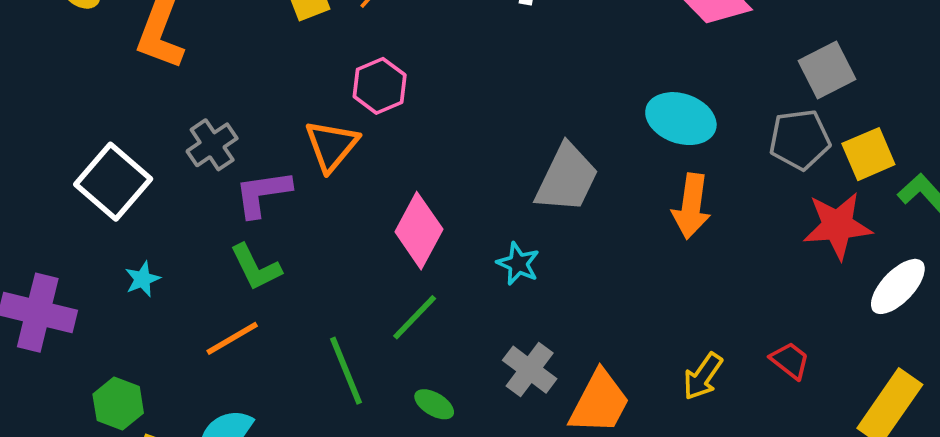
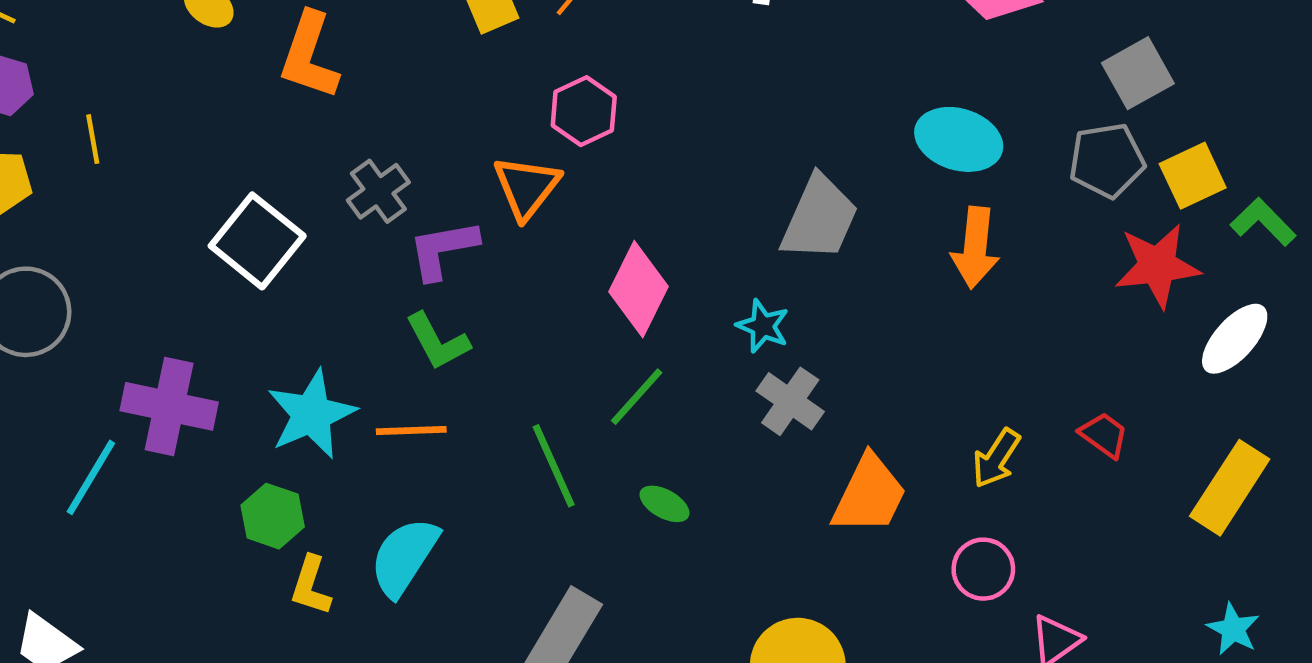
cyan star: (142, 279) -> (311, 414), moved, size x2.0
orange line: (232, 338) -> (411, 431), turned 30
gray cross: (530, 370) -> (790, 401), moved

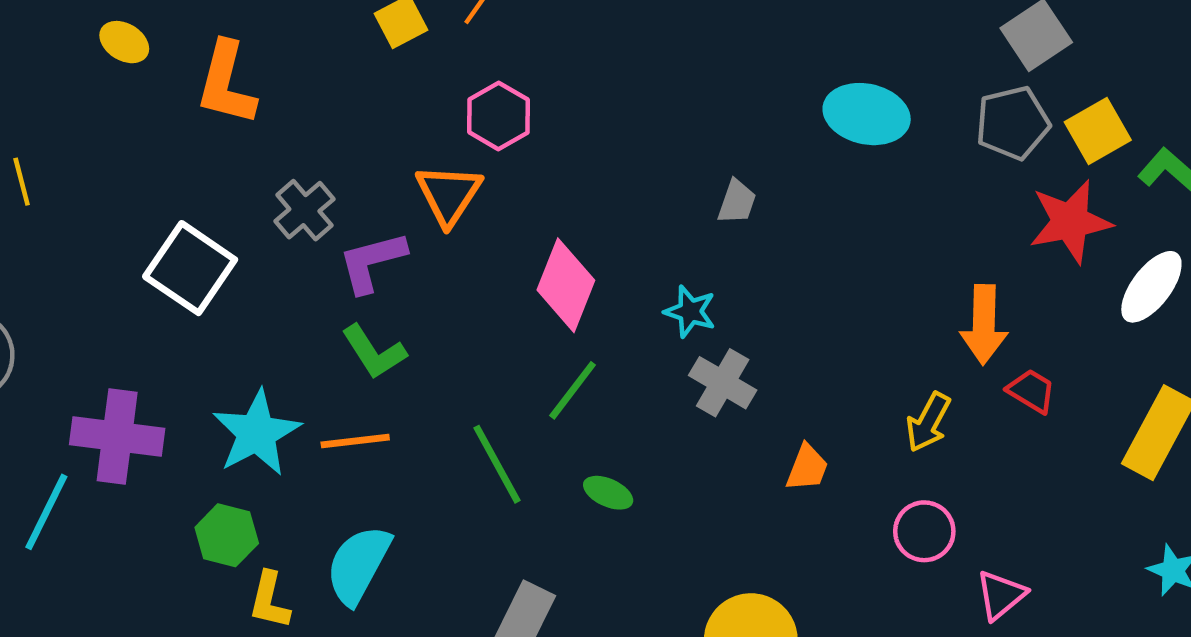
gray trapezoid: (819, 218) -> (737, 202), size x0.5
orange arrow: (975, 248) -> (984, 324), moved
orange trapezoid: (869, 495) -> (807, 468), size x0.6

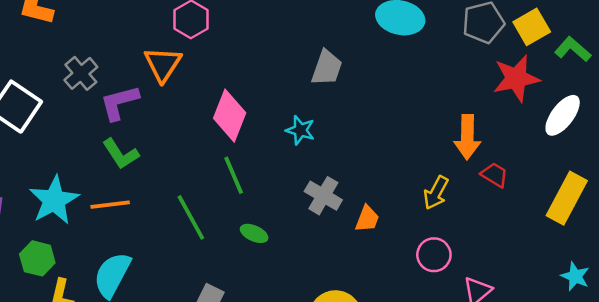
gray trapezoid: (737, 202) -> (327, 68), size x1.4
gray cross: (723, 383) -> (323, 196), moved
green line: (573, 390) -> (234, 175), turned -60

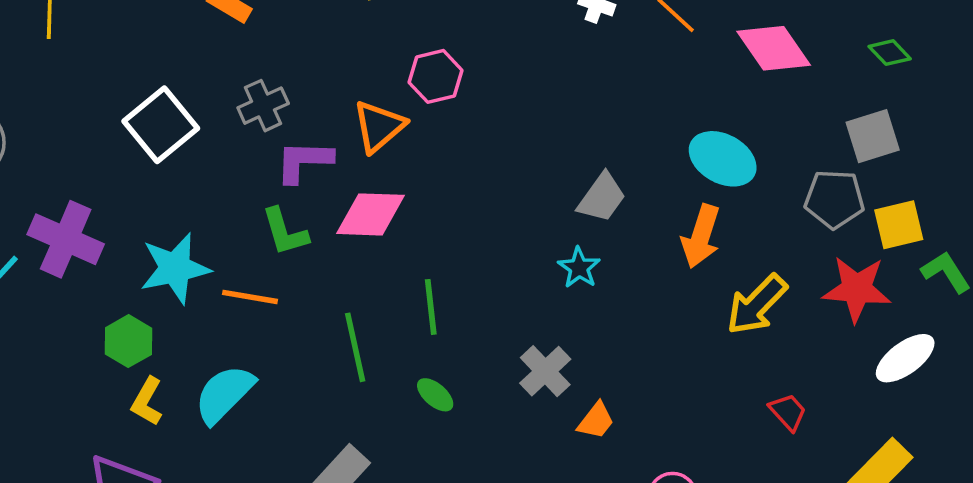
pink diamond: (230, 116) -> (371, 214), moved, turned 54
cyan star: (300, 130) -> (579, 268), moved
orange arrow: (467, 137) -> (701, 236), moved
yellow arrow: (436, 193) -> (757, 305), moved, size x1.4

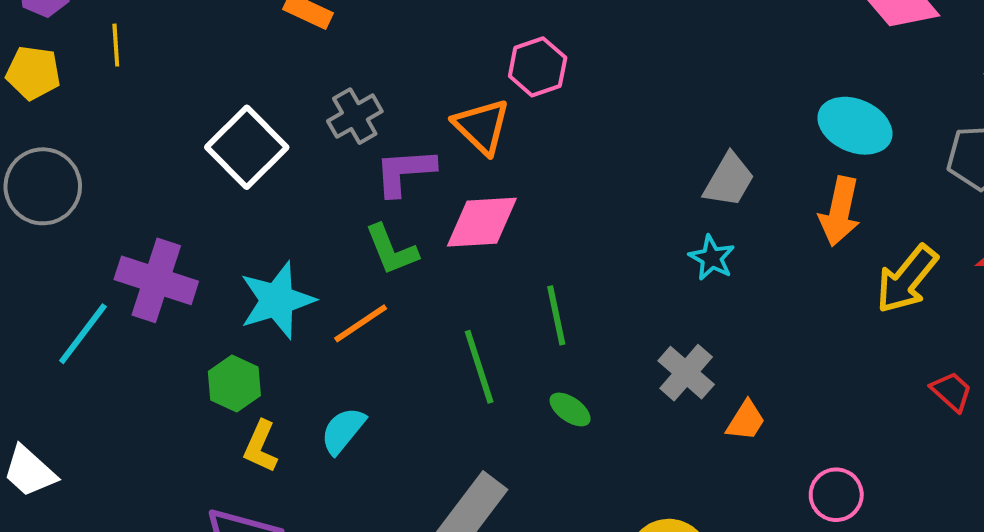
orange triangle: (379, 126) -> (482, 126), turned -30
orange line: (250, 297) -> (361, 323), turned -38
cyan semicircle: (224, 394) -> (343, 431), size x0.7

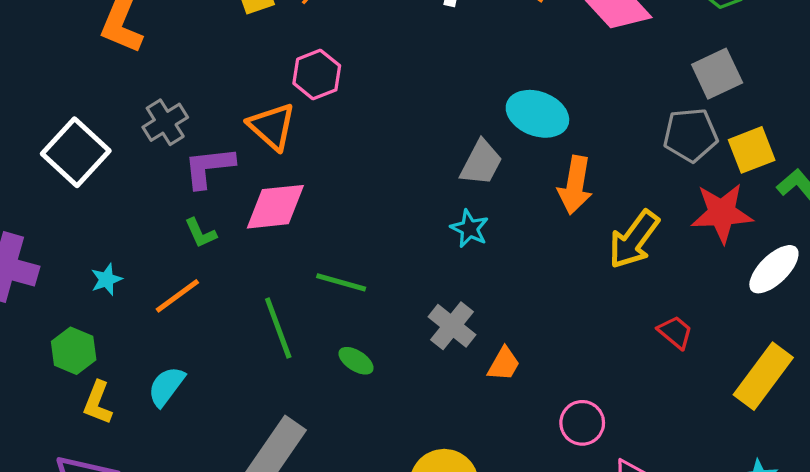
cyan ellipse: (855, 126) -> (537, 114), moved
green L-shape: (391, 250) -> (201, 233), size x0.7
cyan star: (277, 300) -> (106, 279), size x0.5
green line: (556, 315) -> (341, 282), turned -60

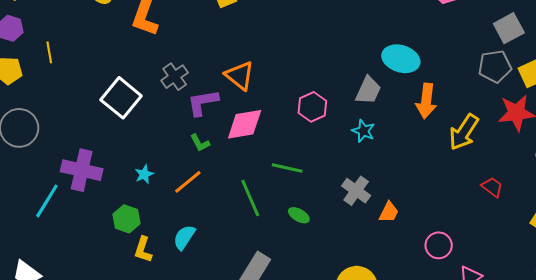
pink hexagon: (317, 75) -> (312, 107), moved

